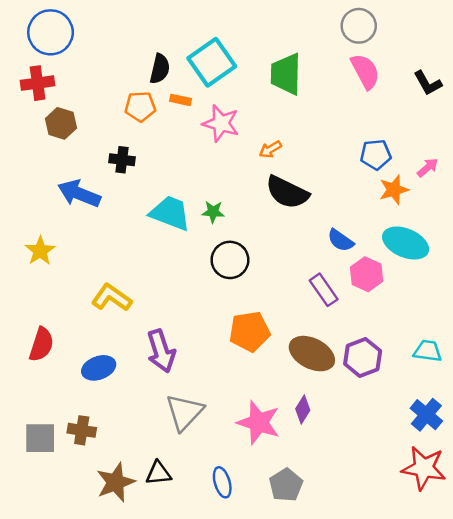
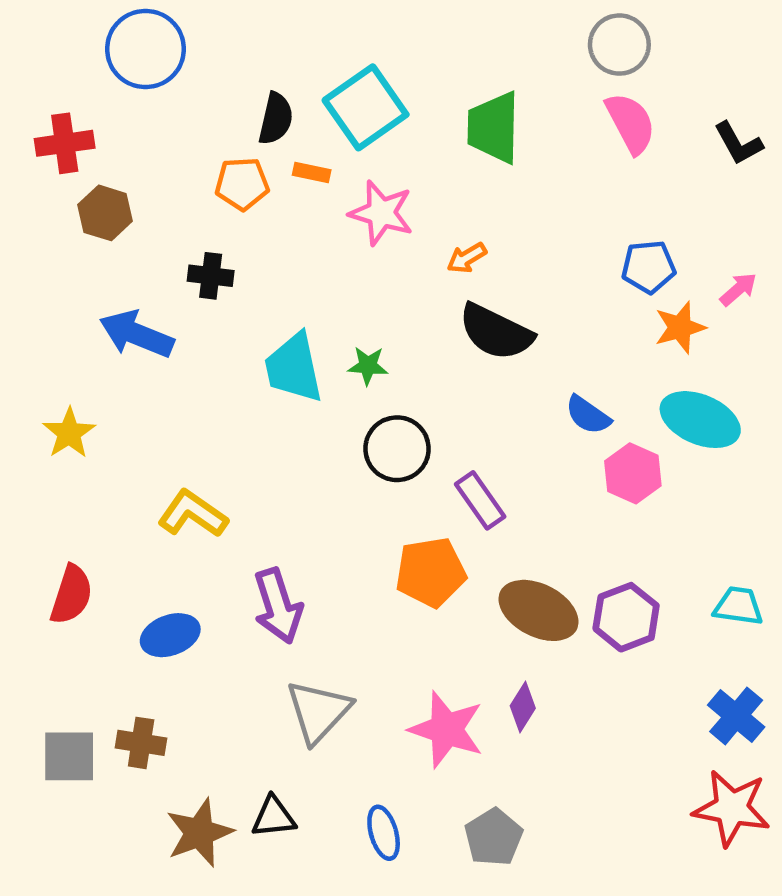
blue circle: (51, 32) -> (146, 49), moved
cyan trapezoid: (170, 213) -> (294, 368), turned -123
purple rectangle: (324, 290) -> (480, 500), moved

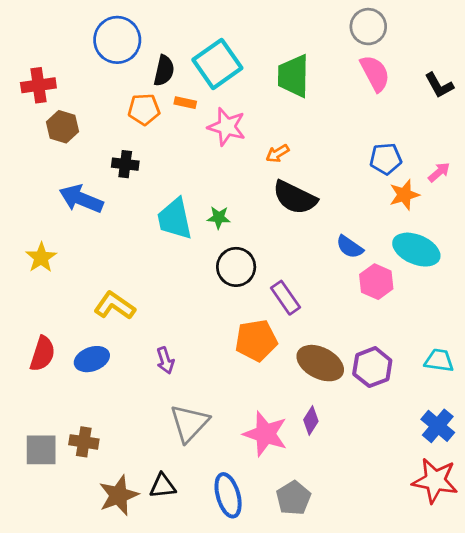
blue circle: (146, 49) -> (117, 40), moved
purple arrow: (278, 606) -> (165, 360), size x0.6
blue ellipse: (170, 635) -> (92, 359), moved
blue ellipse: (384, 833) -> (228, 495), size x1.4

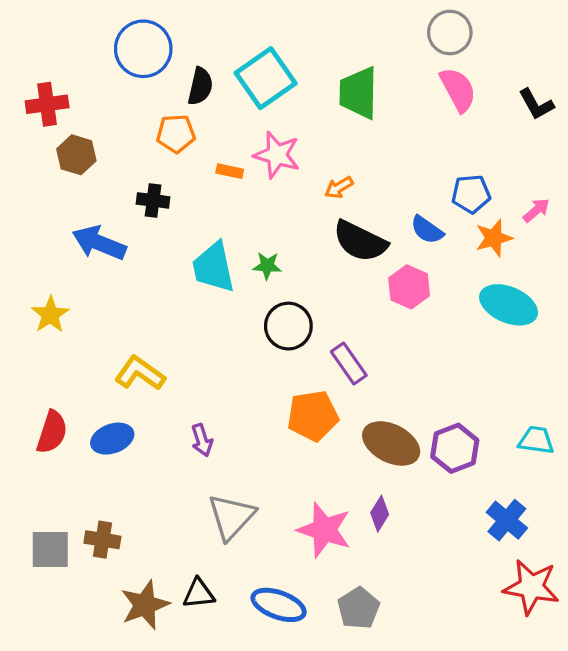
orange rectangle: (185, 103) -> (230, 171), moved
blue semicircle: (350, 247) -> (427, 230), moved
pink hexagon: (376, 282) -> (409, 287), moved
blue cross: (438, 426) -> (507, 520), moved
blue ellipse: (228, 495) -> (279, 605), turned -54

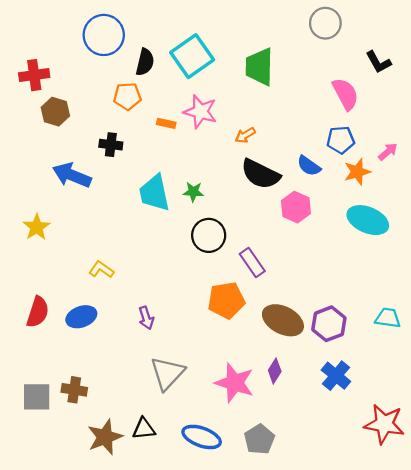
pink semicircle: (458, 90) -> (345, 94), moved
black L-shape: (536, 104) -> (378, 62), moved
yellow L-shape: (140, 373) -> (101, 270), size x0.7
blue cross: (507, 520) -> (336, 376), moved

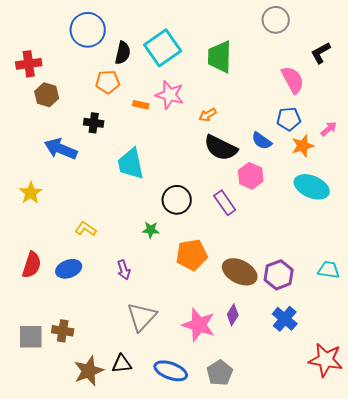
black L-shape: (378, 62) -> (321, 53), turned 90
green star: (193, 192) -> (151, 230), moved
purple rectangle: (252, 263) -> (225, 203), moved

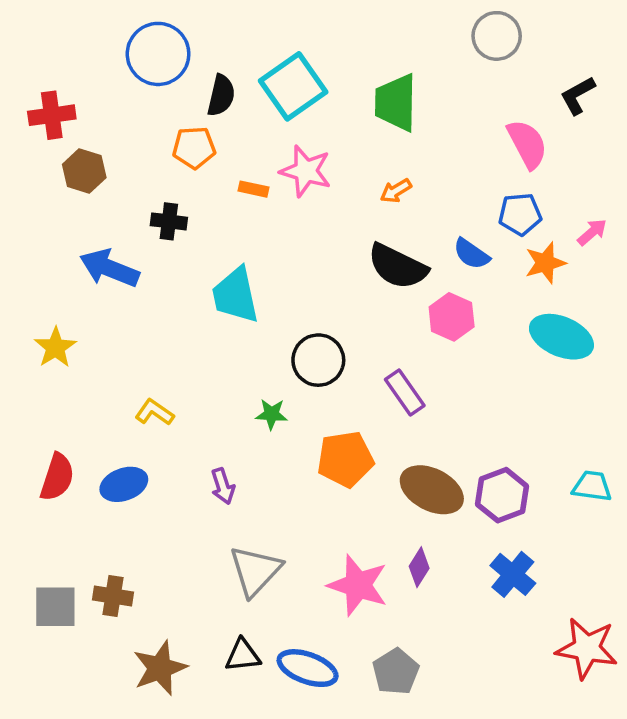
orange arrow: (208, 115) -> (396, 191), moved
purple rectangle: (225, 203) -> (405, 393), moved
black triangle: (122, 364) -> (243, 655), moved

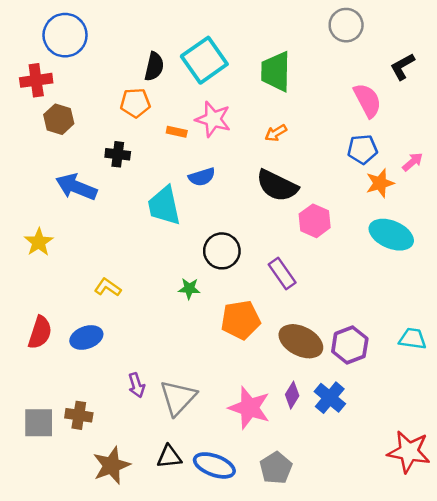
blue circle: (158, 54) -> (65, 35), moved
blue semicircle: (471, 254) -> (202, 177), moved, turned -52
purple arrow: (223, 486) -> (137, 385), moved
blue cross: (513, 574) -> (330, 398), moved

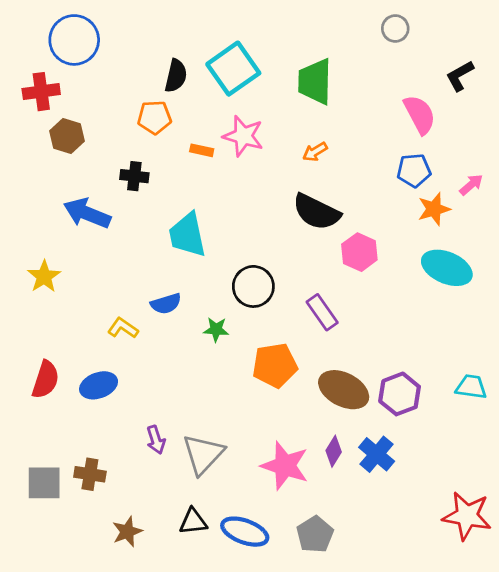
gray circle: (346, 25) -> (395, 28), size x0.7
blue semicircle: (202, 177) -> (166, 304), moved
brown star: (111, 465) -> (127, 532), size x0.7

